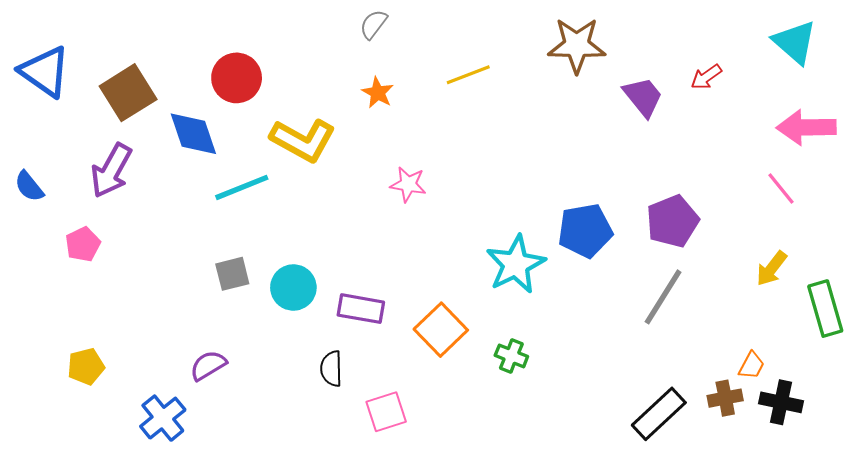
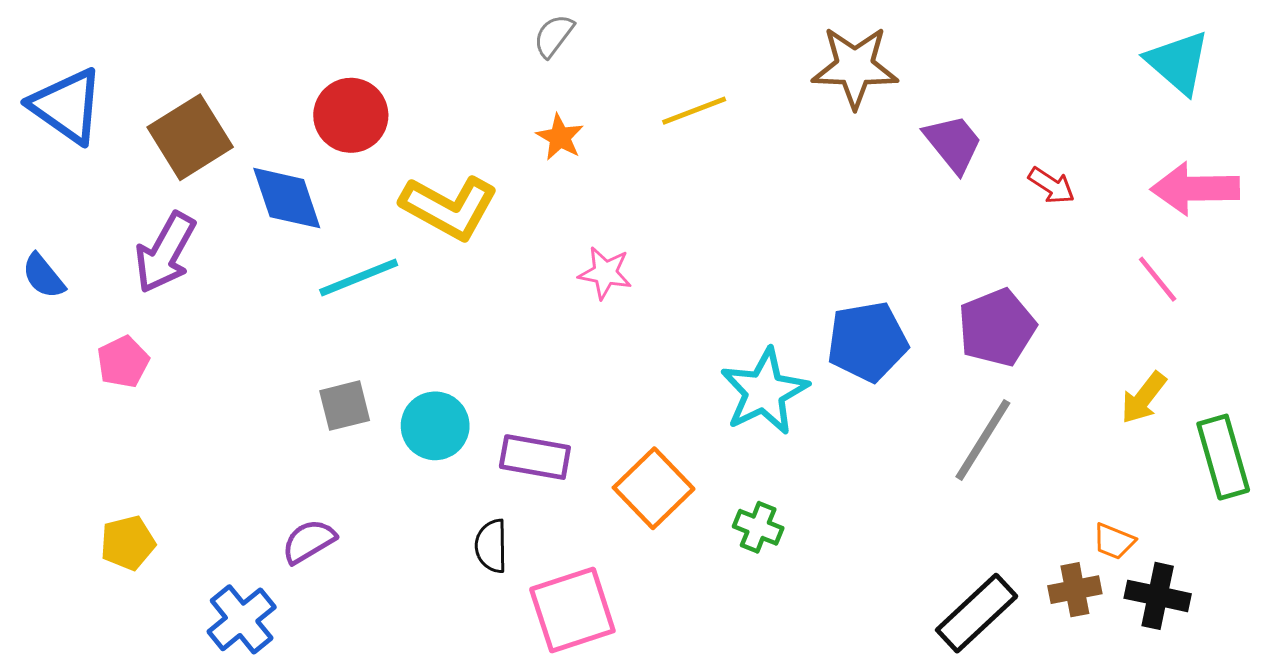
red arrow: (706, 77) -> (1052, 186), moved, turned -112
orange trapezoid: (752, 365) -> (1114, 541), turned 84
pink square: (386, 412) -> (572, 610), size x1.4

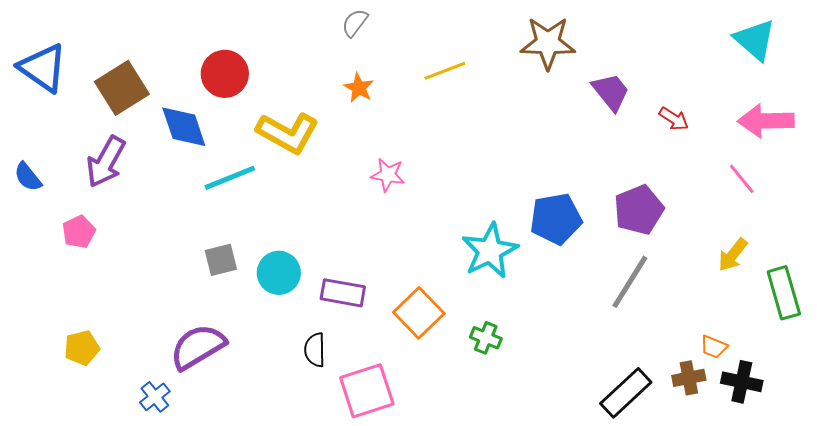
purple semicircle: (309, 541) -> (198, 347), size x1.6
blue cross: (242, 619) -> (155, 397), size x0.7

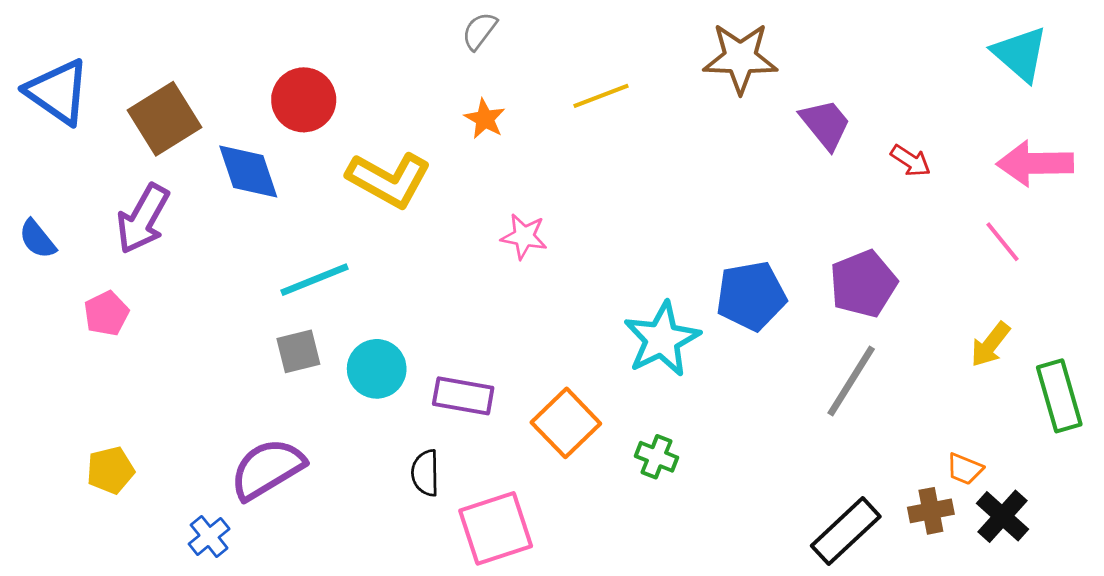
cyan line: (230, 178) -> (315, 280), moved
black cross: (742, 382) -> (1003, 516), turned 30

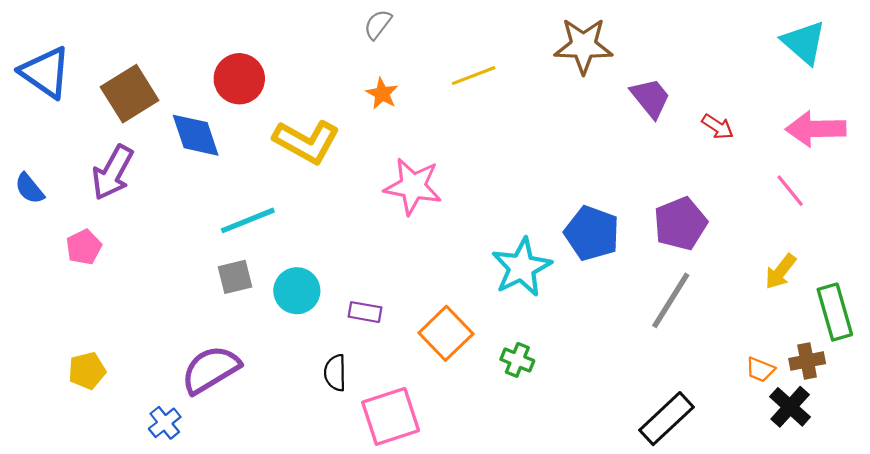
pink star: (524, 236) -> (413, 186), size x1.6
blue pentagon: (751, 296) -> (592, 233), turned 30
purple rectangle: (463, 396) -> (365, 312), size x0.7
brown cross: (931, 511) -> (807, 361), moved

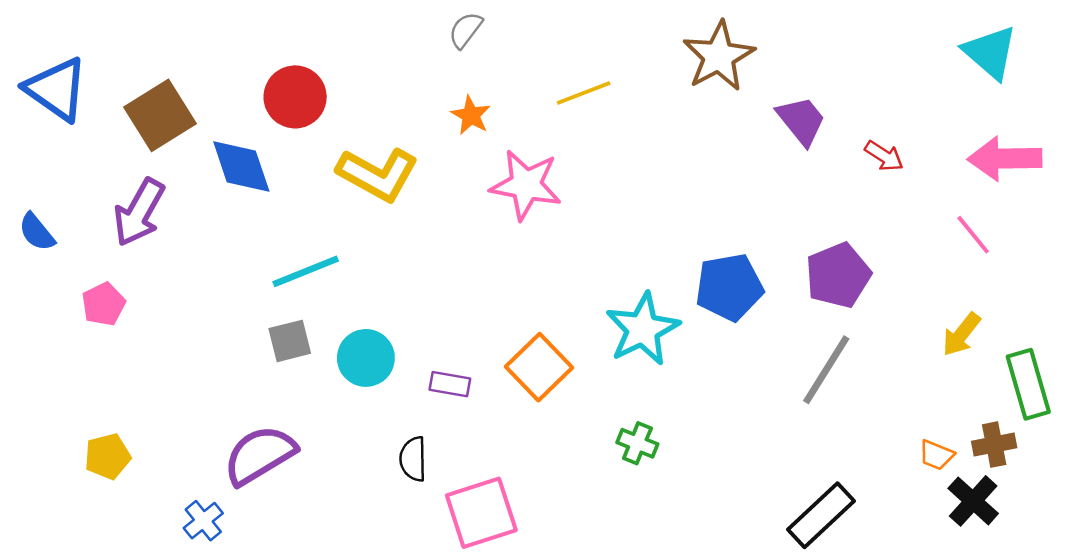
brown star: (583, 46) -> (719, 56), turned -30
pink star: (413, 186) -> (526, 185), moved
blue pentagon: (592, 233) -> (729, 287), turned -30
orange square: (446, 333) -> (539, 367), moved

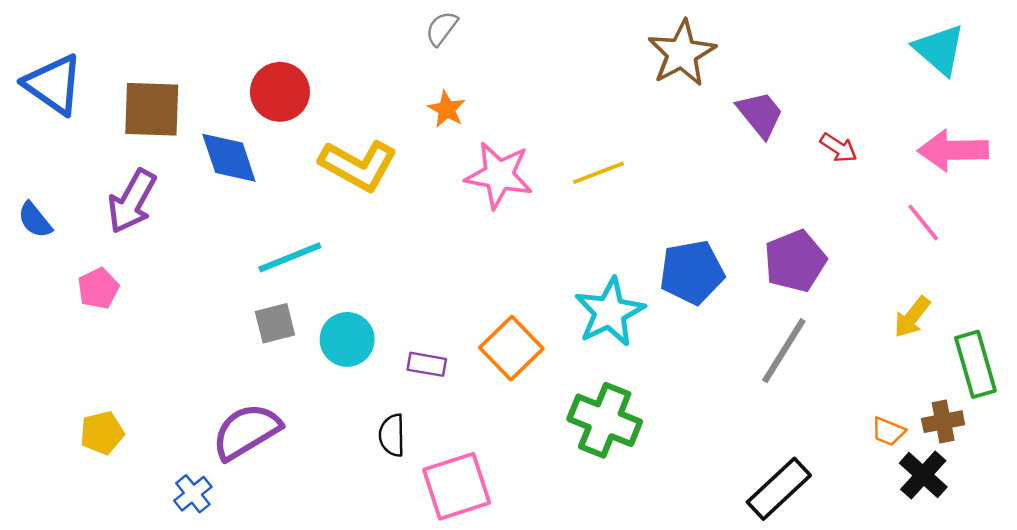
yellow line: (584, 93) -> (598, 173), moved
brown square: (160, 115) -> (152, 109), turned 34
green cross: (637, 443) -> (605, 420), size x1.8

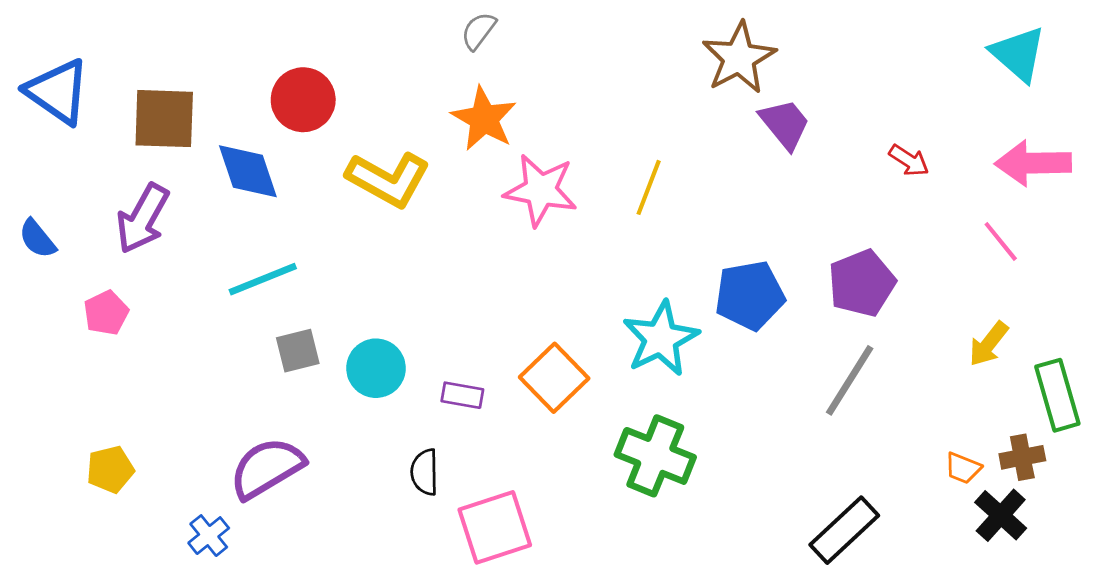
orange star: (447, 109) -> (484, 119), size x1.6
purple trapezoid: (760, 114) -> (785, 124), moved
yellow line: (598, 173) -> (649, 187), turned -48
cyan line: (290, 257) -> (263, 279), moved

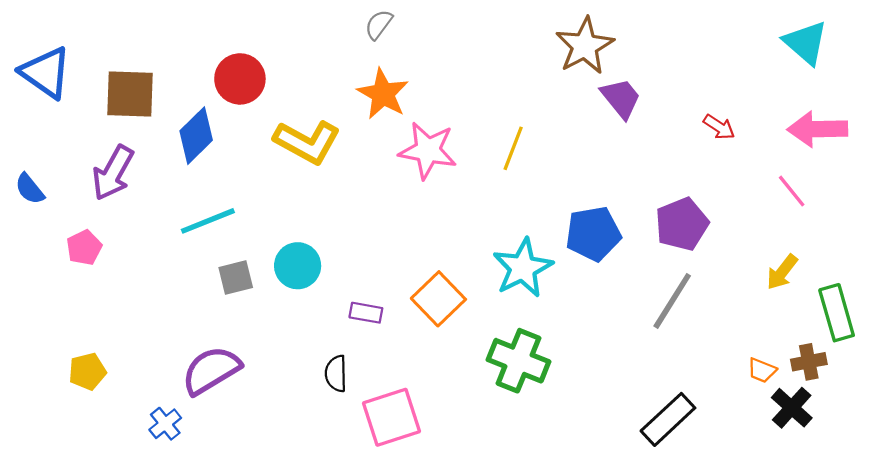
blue diamond: (248, 171) -> (196, 136), turned 64
cyan circle: (376, 368) -> (298, 266), moved

